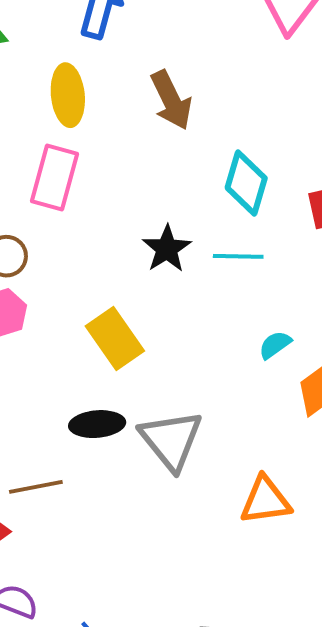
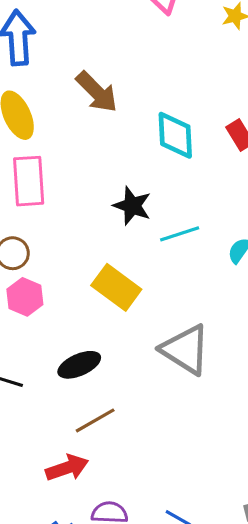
cyan line: (238, 256) -> (180, 234), moved
black ellipse: (97, 424) -> (79, 365), moved

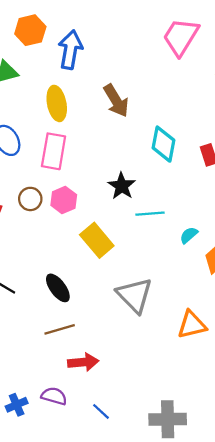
pink hexagon: (25, 297) -> (64, 200), moved
black ellipse: (79, 365) -> (58, 288), turned 64
red arrow: (67, 468) -> (83, 362), moved

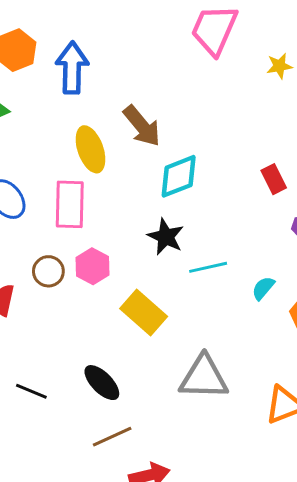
yellow ellipse: (57, 103) -> (90, 149), moved
cyan diamond: (164, 144) -> (179, 176), moved, turned 66
gray triangle: (134, 295) -> (204, 377), turned -36

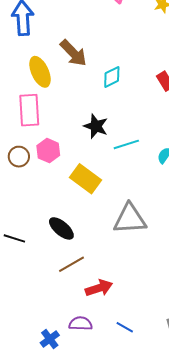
cyan diamond: (179, 176) -> (112, 77), moved, size x0.7

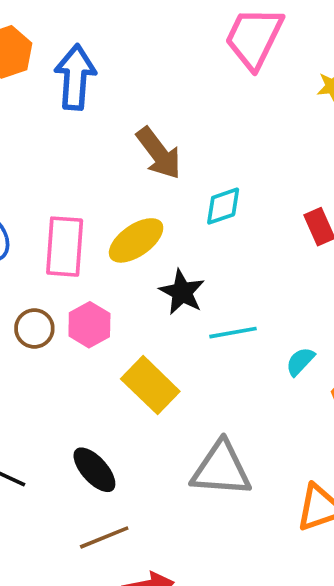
yellow ellipse: (40, 72) -> (136, 240), moved, turned 72

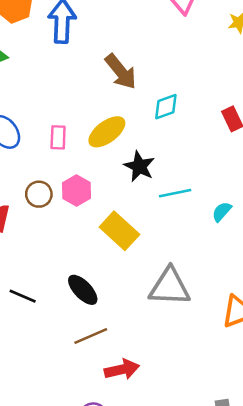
pink rectangle: (65, 247) -> (58, 137), size x0.6

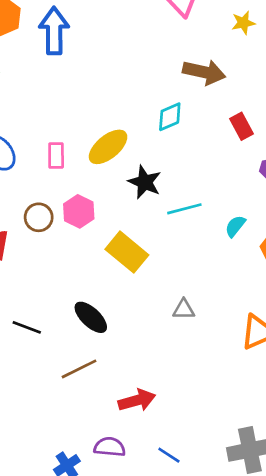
brown arrow: (121, 72) -> (204, 72), moved, turned -36
gray triangle: (170, 287) -> (184, 309), size x0.5
brown line: (91, 336) -> (79, 369), moved

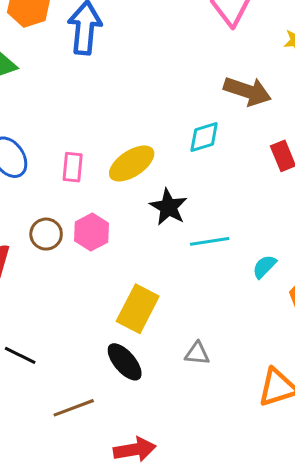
yellow rectangle: (127, 252) -> (138, 309), moved, turned 72
black ellipse: (91, 317) -> (125, 362), moved

